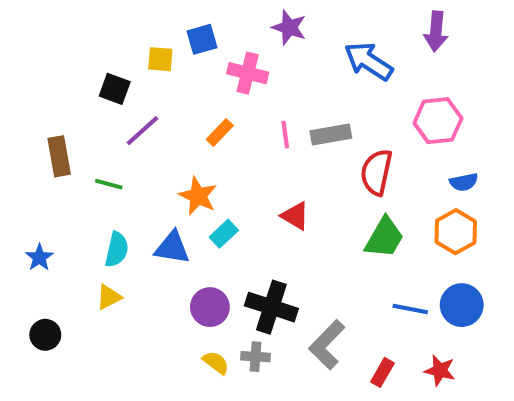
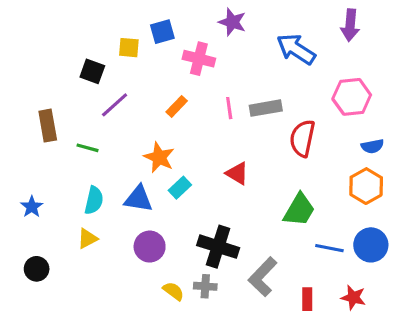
green trapezoid: (384, 238) -> (299, 210), moved
purple circle: (210, 307) -> (150, 247), moved
red rectangle: (382, 372) -> (307, 299), turned -30

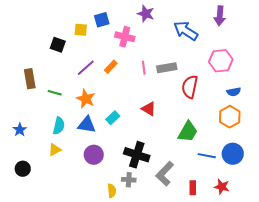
purple line: (115, 105) -> (86, 68), moved
orange star: (159, 157) -> (86, 99), moved
yellow semicircle: (173, 291) -> (112, 191), moved, turned 48

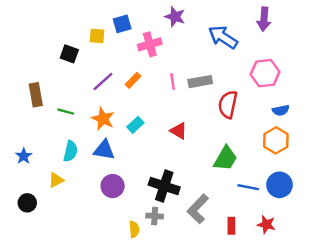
pink cross: (125, 37) -> (150, 44), turned -30
cyan rectangle: (113, 118) -> (135, 125), moved
yellow triangle: (55, 150) -> (56, 180), moved

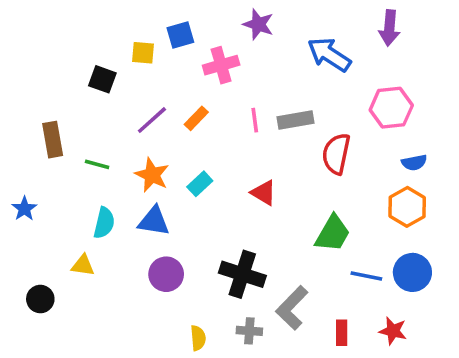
blue star: (24, 156) -> (24, 209), moved
yellow triangle: (56, 180) -> (83, 265), turned 35
gray cross: (155, 216) -> (249, 331), moved

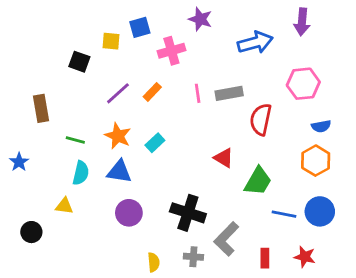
blue arrow: (329, 54) -> (255, 42), turned 132
green line: (97, 164) -> (75, 140), moved
red triangle: (264, 193) -> (224, 158), moved

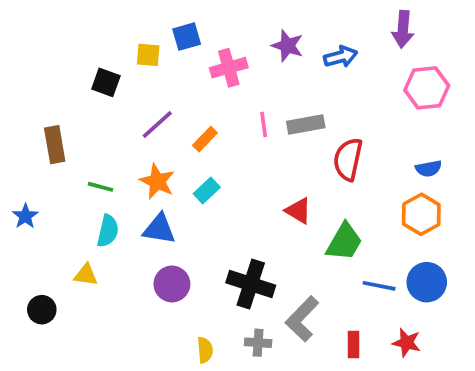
purple star: (200, 19) -> (287, 46), moved
blue arrow: (255, 42) -> (341, 57), size x0.7
pink hexagon: (303, 84) -> (427, 88), moved
orange rectangle: (152, 92) -> (205, 139), moved

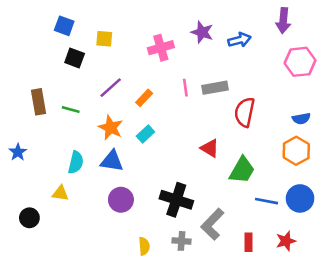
blue square: (187, 37) -> (64, 26), moved, turned 36
green line: (100, 187) -> (71, 110), moved
red star: (407, 343) -> (286, 241), turned -30

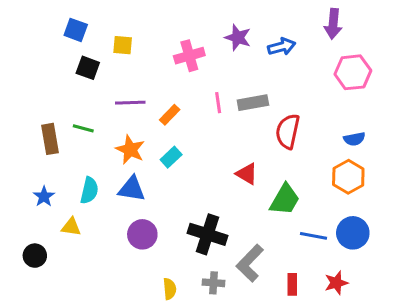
purple line: (111, 88) -> (130, 103), turned 40
brown rectangle: (38, 102) -> (50, 139), moved
blue star: (18, 152) -> (44, 197), moved

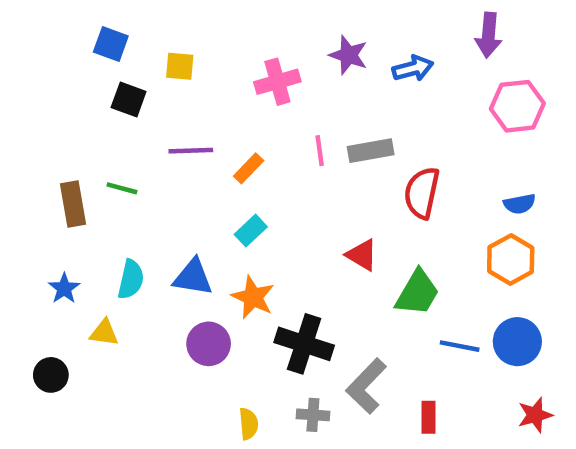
orange star: (130, 150) -> (253, 297), moved
red star: (336, 283) -> (535, 415), moved

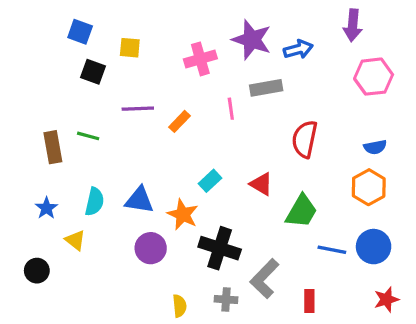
purple star: (349, 55) -> (252, 40), size x1.4
gray rectangle: (371, 151) -> (266, 88), moved
cyan rectangle: (251, 231) -> (210, 181), moved
yellow triangle: (104, 333) -> (75, 240), turned 30

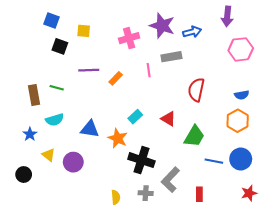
cyan semicircle: (95, 202) -> (55, 120), moved, turned 60
purple circle: (151, 248) -> (73, 162), moved

